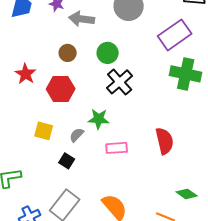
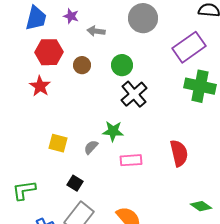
gray arrow: (82, 19) -> (96, 31), size x0.7
red hexagon: (61, 89) -> (49, 52), moved
black square: (67, 161) -> (75, 183), moved

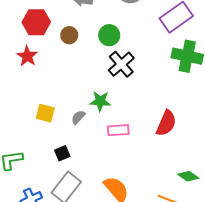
red semicircle: (179, 153) -> (166, 123), turned 36
black square: (75, 183) -> (62, 153), turned 35

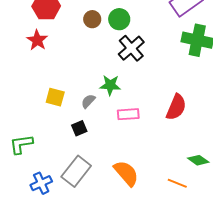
brown circle: (69, 35) -> (92, 19), moved
black square: (62, 153) -> (79, 128), moved

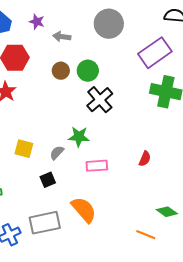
red semicircle: (176, 107) -> (145, 159), size x0.6
gray rectangle: (76, 171) -> (45, 223), turned 40
orange semicircle: (126, 173) -> (84, 210), moved

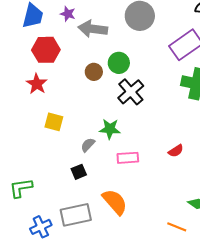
gray arrow: (62, 37) -> (93, 29), size x1.6
brown circle: (61, 71) -> (94, 72), moved
yellow square: (24, 149) -> (54, 122), moved
red semicircle: (145, 159) -> (176, 151), turned 35

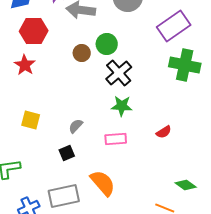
yellow square: (54, 122) -> (31, 120), moved
green star: (110, 129) -> (122, 106), moved

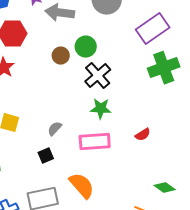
green cross: (185, 65) -> (164, 68), turned -32
pink rectangle: (116, 139) -> (95, 142), size x1.4

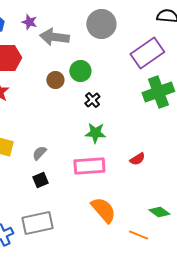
black cross: (98, 76) -> (92, 100), size x0.6
gray semicircle: (55, 129) -> (39, 153), moved
orange semicircle: (82, 186) -> (103, 210), moved

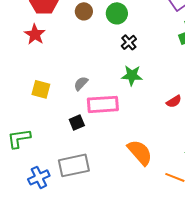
brown circle: (55, 80) -> (84, 11), moved
gray semicircle: (39, 153) -> (81, 83), moved
pink rectangle: (89, 166) -> (103, 104), moved

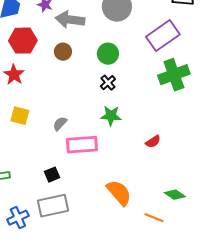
green circle: (117, 13) -> (108, 54), moved
yellow square: (41, 89) -> (20, 116), moved
black square: (77, 122) -> (52, 175), moved

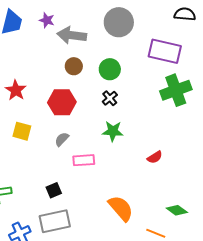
purple rectangle: (163, 36) -> (165, 51), turned 48
red hexagon: (23, 41) -> (62, 102), moved
brown circle: (63, 52) -> (74, 66), moved
pink rectangle: (82, 145) -> (84, 160), size x0.7

